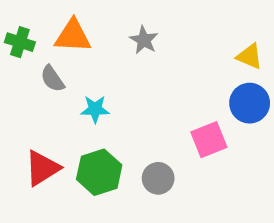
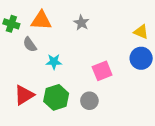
pink square: (209, 140) -> (102, 71), moved

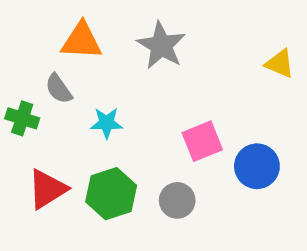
gray star: (81, 23) -> (161, 45), size x1.5
green cross: (11, 24) -> (22, 118), moved
blue circle: (141, 58) -> (257, 166), moved

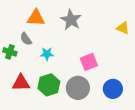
blue circle: (257, 166) -> (113, 89), moved
red triangle: (47, 189) -> (21, 83), turned 30
gray circle: (177, 200) -> (78, 88), size x1.5

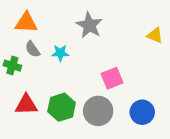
orange triangle: (36, 18) -> (26, 23), moved
cyan star: (47, 54) -> (60, 53), moved

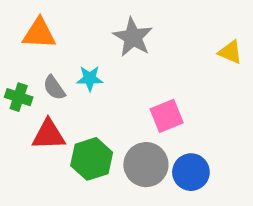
gray semicircle: (33, 49) -> (54, 88), moved
red triangle: (26, 105) -> (49, 135), moved
blue circle: (142, 112) -> (191, 172), moved

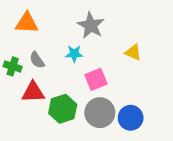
yellow triangle: (230, 52) -> (133, 52), moved
cyan star: (90, 78) -> (74, 54), moved
pink square: (167, 116) -> (96, 79), moved

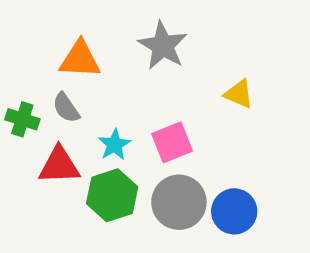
orange triangle: (27, 23) -> (80, 59), moved
cyan star: (74, 54) -> (114, 145), moved, turned -30

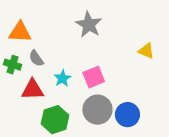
orange triangle: (80, 59) -> (20, 32), moved
yellow triangle: (239, 94) -> (146, 51), moved
green hexagon: (112, 195) -> (55, 120), moved

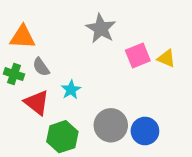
pink square: (94, 77) -> (138, 56), moved
red triangle: (32, 90) -> (37, 103), turned 40

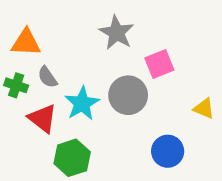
yellow triangle: (166, 58) -> (204, 108), moved
cyan star: (71, 90) -> (82, 103), size x1.5
gray circle: (111, 125) -> (128, 95), moved

